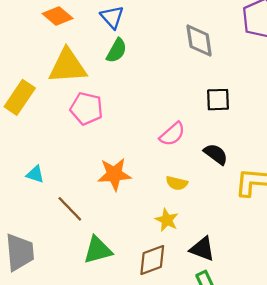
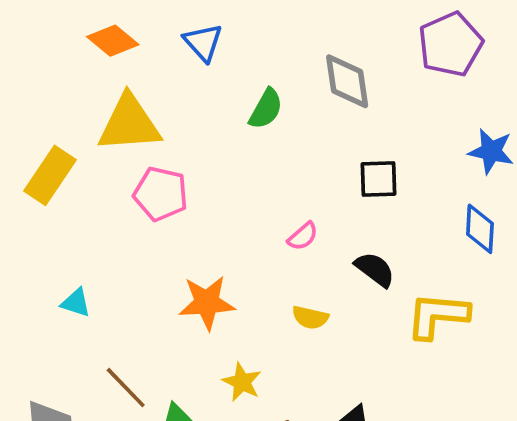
green semicircle: (117, 51) -> (266, 109), moved
pink semicircle: (172, 134) -> (303, 236), size x0.7
brown line: (70, 209) -> (126, 388), moved
yellow star: (167, 220) -> (242, 382), moved

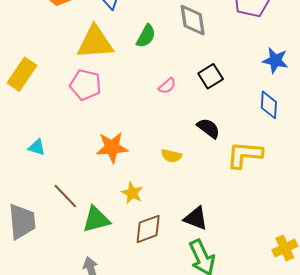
yellow triangle: (129, 124) -> (95, 42), moved
black square: (378, 179) -> (211, 76), turned -30
pink semicircle: (303, 236) -> (167, 86), moved

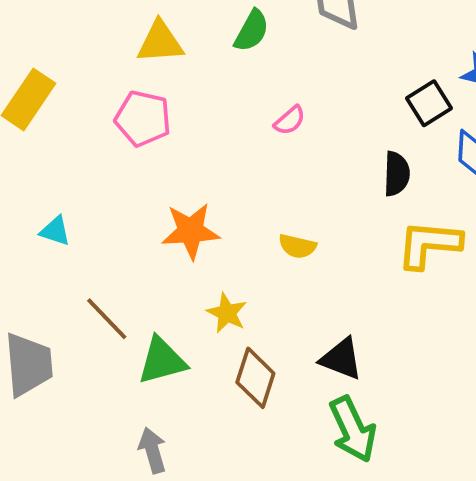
yellow triangle: (95, 42) -> (160, 42), size x0.7
black square: (211, 76) -> (429, 103), moved
black semicircle: (208, 128) -> (397, 174), moved, turned 55
brown diamond: (148, 229) -> (255, 378), turned -52

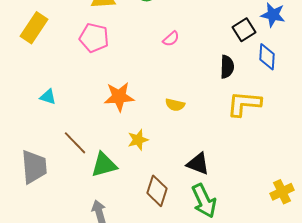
yellow star: (227, 313) -> (138, 140), turned 30
brown diamond: (255, 378) -> (157, 191), moved

